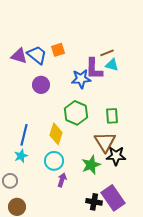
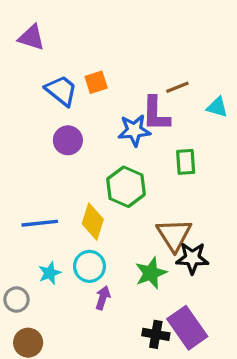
purple triangle: (19, 56) -> (31, 37), moved
cyan triangle: (112, 65) -> (217, 107), moved
green rectangle: (112, 116) -> (186, 162), moved
blue line: (24, 135) -> (40, 223), turned 70
cyan star: (21, 156) -> (50, 273), moved

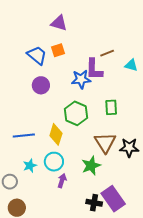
purple triangle: (31, 37) -> (59, 23), moved
green rectangle: (186, 162) -> (111, 107), moved
black star: (192, 258) -> (129, 148), moved

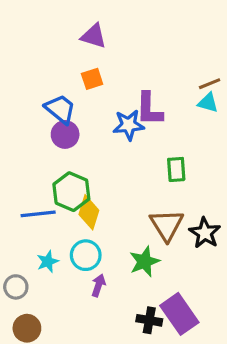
brown line: (107, 53) -> (210, 84), moved
blue trapezoid: (37, 55) -> (60, 109), moved
green hexagon: (76, 113) -> (71, 192), moved
black star: (129, 148) -> (205, 233), turned 30

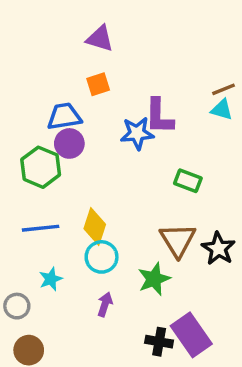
blue trapezoid: (60, 109) -> (64, 116), turned -48
green rectangle: (176, 169) -> (188, 181), turned -65
green hexagon: (71, 192) -> (41, 167), moved
cyan circle: (86, 255) -> (102, 257), moved

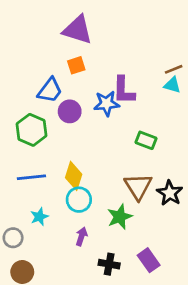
purple triangle: (100, 38) -> (78, 30), size x1.4
blue trapezoid: (64, 116) -> (50, 90), turned 136
purple circle: (69, 143) -> (70, 111), moved
purple rectangle: (191, 335) -> (149, 260), size x0.7
black cross: (159, 342) -> (109, 264), moved

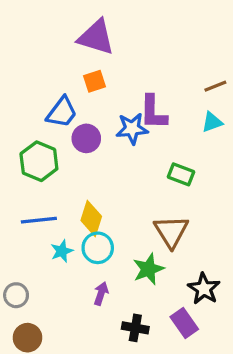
cyan triangle: (172, 85) -> (212, 122), moved, turned -36
black star: (170, 193) -> (204, 289), moved
cyan star: (39, 217) -> (62, 251), moved

